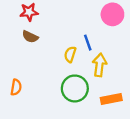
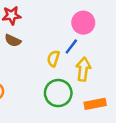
pink circle: (112, 14) -> (83, 23), moved
blue line: (88, 43) -> (71, 47), turned 56

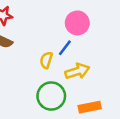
yellow arrow: (83, 69) -> (77, 71), turned 65

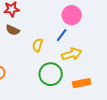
yellow semicircle: (46, 60) -> (38, 45), moved

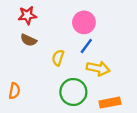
pink circle: (72, 15) -> (84, 22), moved
yellow arrow: (72, 54) -> (98, 68), turned 30

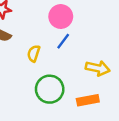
yellow arrow: (98, 68) -> (98, 68), moved

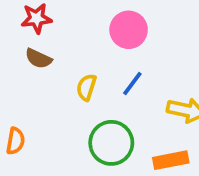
blue line: (63, 41) -> (132, 83), moved

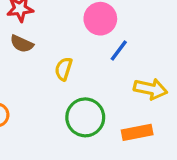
blue line: (132, 83) -> (119, 50), moved

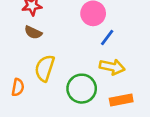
yellow semicircle: (64, 69) -> (45, 68), moved, size x1.5
yellow arrow: (151, 89) -> (112, 67), moved

